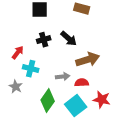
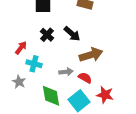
black cross: (44, 40) -> (47, 35), turned -32
red semicircle: (82, 83) -> (85, 78), turned 32
green diamond: (48, 101) -> (51, 96), turned -45

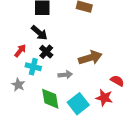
black arrow: (72, 34) -> (39, 33), moved
black cross: (47, 35) -> (46, 52), moved
red semicircle: (85, 78) -> (117, 81), moved

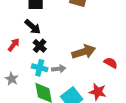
cyan cross: (33, 67) -> (40, 68), moved
red semicircle: (117, 81) -> (111, 63), moved

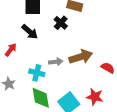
black cross: (40, 46) -> (61, 23), moved
gray arrow: (59, 69) -> (56, 62), moved

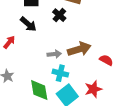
cyan cross: (37, 73) -> (60, 73), moved
red star: (95, 97) -> (93, 89), turned -30

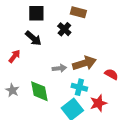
cyan cross: (60, 73) -> (79, 87), moved
green diamond: (39, 90) -> (39, 91), moved

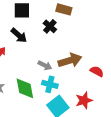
gray arrow: (59, 68) -> (45, 65), turned 32
cyan cross: (79, 87) -> (50, 84), moved

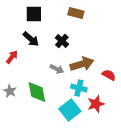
black cross: (50, 26) -> (62, 41), moved
cyan cross: (50, 84) -> (79, 88), moved

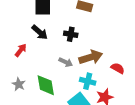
black cross: (62, 41) -> (71, 34), turned -32

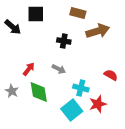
black arrow: (40, 32) -> (13, 27), moved
red arrow: (21, 50) -> (29, 69), moved
brown arrow: (91, 57) -> (98, 31), moved

